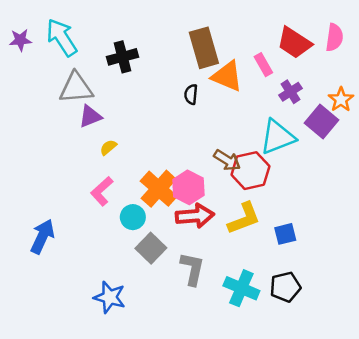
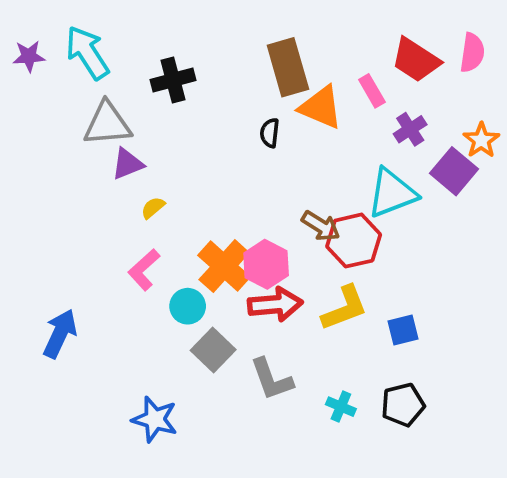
gray L-shape: (192, 269) -> (272, 379), turned 148
cyan cross: (241, 288) -> (341, 407), size x0.6

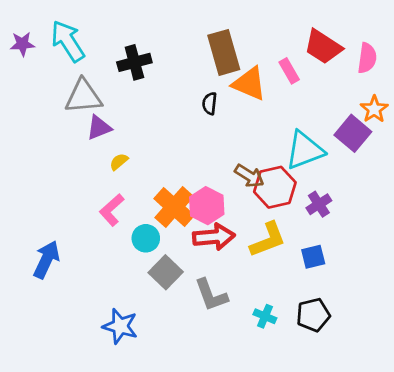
pink semicircle: (472, 53) -> (367, 58), moved
purple cross: (410, 129) -> (319, 204), moved

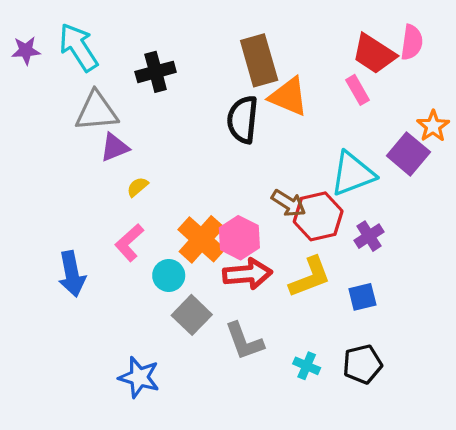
pink semicircle: (367, 58) -> (412, 42), moved
pink rectangle: (289, 71) -> (358, 90), moved
black semicircle: (210, 103) -> (243, 120), size x1.8
blue arrow: (46, 260) -> (72, 274), moved, turned 144

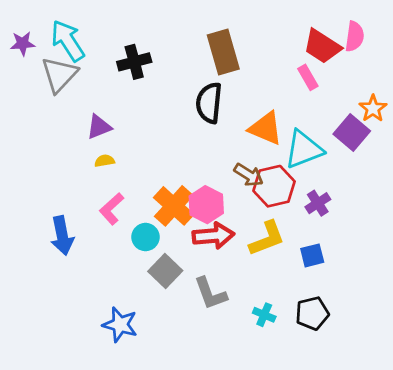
orange triangle: (289, 97) -> (266, 128), moved
gray triangle: (96, 111) -> (59, 75), moved, turned -42
yellow semicircle: (138, 187) -> (105, 161), moved, turned 30

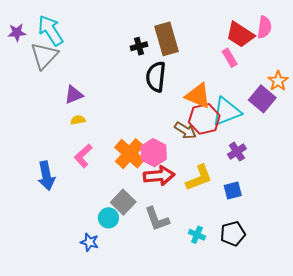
black cross: (134, 62) -> (139, 46), moved, size x0.7
red hexagon: (274, 186) -> (204, 119), moved
cyan circle: (145, 237) -> (108, 218), moved
blue star: (120, 325) -> (90, 242), size x0.7

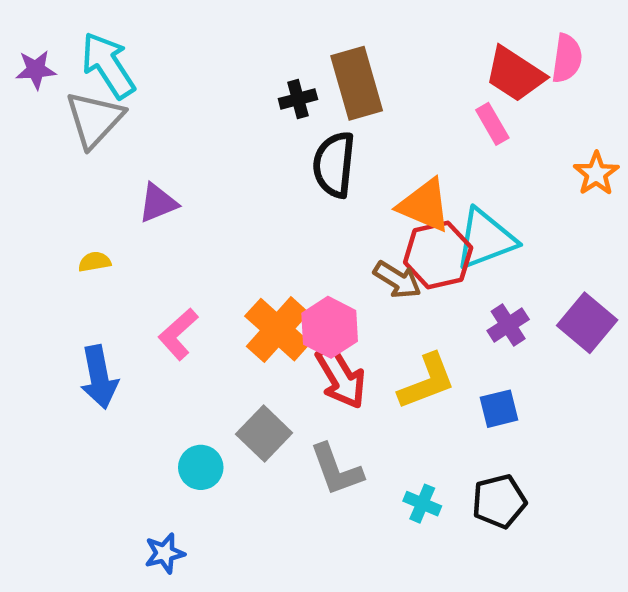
purple square: (262, 99) -> (587, 323), moved
yellow semicircle: (78, 120) -> (95, 262), moved
red arrow: (159, 176) -> (341, 377), turned 64
cyan circle: (108, 218) -> (201, 467), moved
blue star: (90, 242) -> (165, 553), moved, turned -30

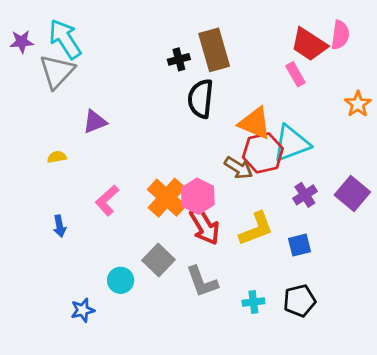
blue arrow: (99, 377) -> (60, 226), size x0.6
cyan cross: (422, 504) -> (253, 302), turned -30
blue star: (165, 553) -> (83, 310), moved

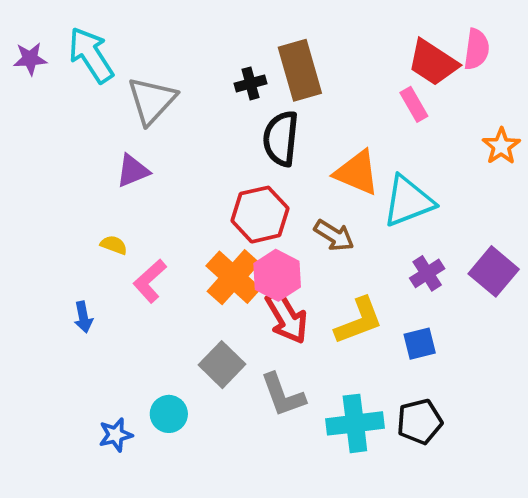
gray triangle: (57, 72) -> (152, 101), moved
red hexagon: (263, 153) -> (260, 215), moved
yellow semicircle: (57, 157) -> (114, 245), moved, turned 30
cyan circle: (121, 280) -> (169, 414), moved
cyan cross: (253, 302) -> (355, 423), size x1.8

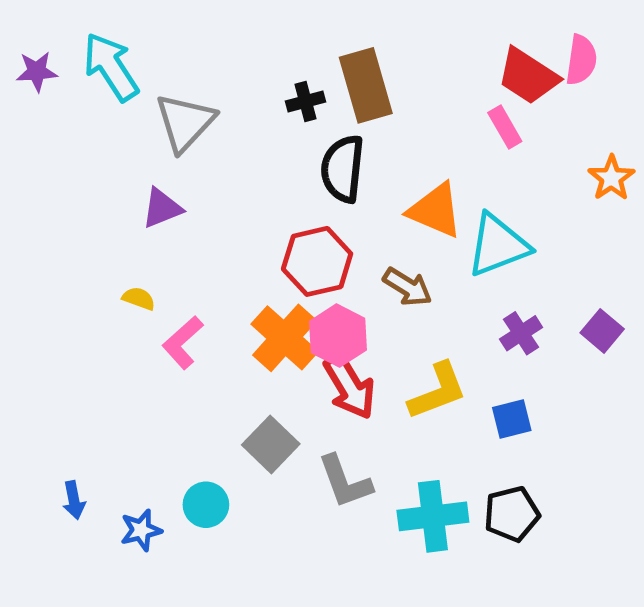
purple square: (494, 271) -> (602, 331), size x0.7
blue arrow: (83, 317) -> (74, 500), moved

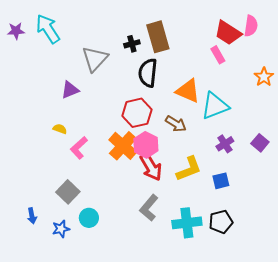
gray triangle: (185, 122) -> (95, 59), moved
gray square: (271, 444) -> (68, 192), moved
gray L-shape: (345, 482) -> (149, 208), turned 60

